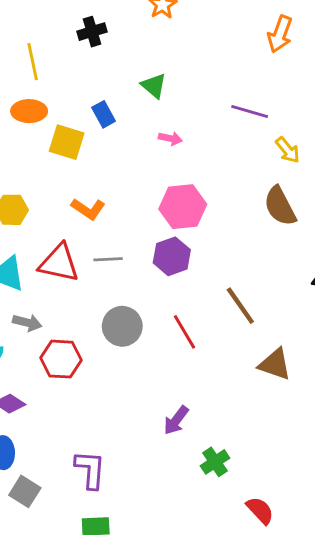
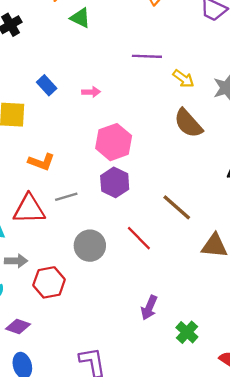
green triangle: (154, 86) -> (80, 18), moved
blue rectangle: (104, 114) -> (47, 85), moved

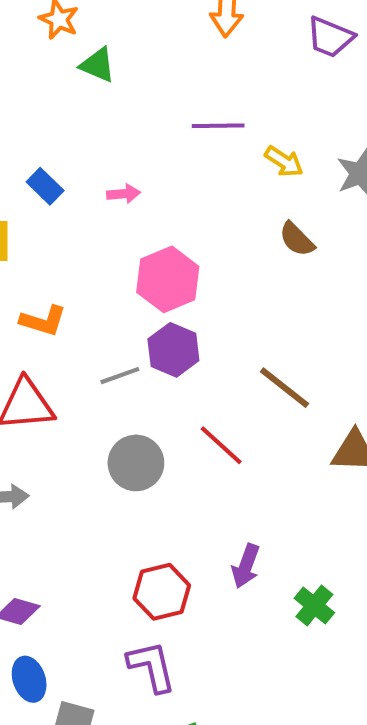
brown semicircle: (188, 123) -> (297, 239), size x0.7
gray line: (66, 197) -> (120, 376), moved
red hexagon: (49, 282) -> (162, 592), moved

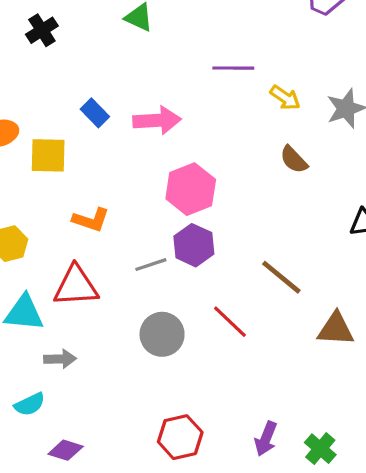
pink arrow: (124, 194) -> (157, 120), size x1.8
purple arrow: (246, 566) -> (266, 439), moved
green cross: (314, 606) -> (320, 449), moved

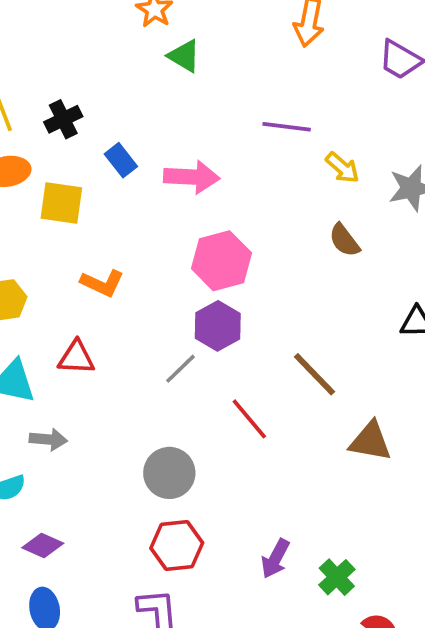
black cross: (42, 30) -> (63, 119), moved
gray line: (151, 265) -> (180, 369), moved, turned -32
red triangle: (76, 286) -> (76, 358), size x0.7
gray circle: (162, 334) -> (169, 473), moved

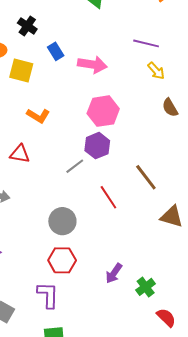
black cross: (63, 119) -> (27, 26), turned -36
yellow arrow: (342, 168) -> (156, 71), moved

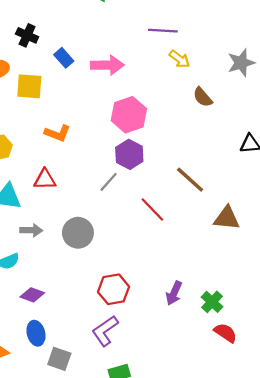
gray circle: (62, 221) -> (78, 233), moved
purple L-shape: (48, 295) -> (105, 331), turned -116
red semicircle: (166, 318) -> (225, 333), moved

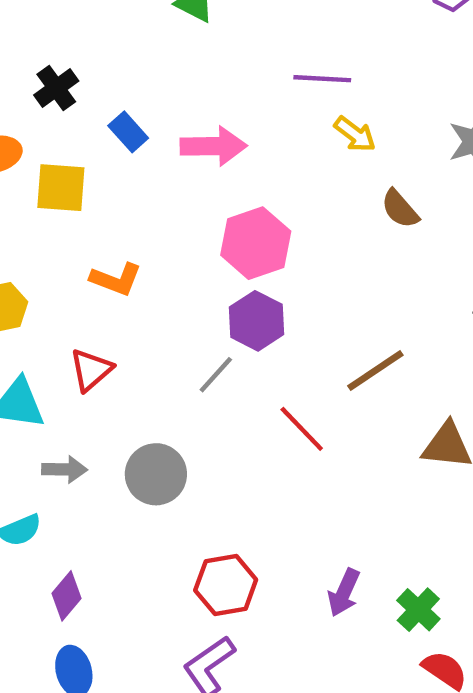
black cross: (27, 35) -> (56, 88), turned 30
red triangle: (45, 179) -> (91, 370), turned -40
brown line: (190, 180) -> (375, 370), turned -76
purple diamond: (32, 295) -> (66, 596), turned -70

